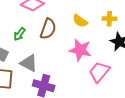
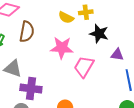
yellow semicircle: (80, 21) -> (66, 17), moved

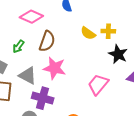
pink star: (62, 48) -> (54, 68), moved

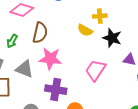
yellow semicircle: (88, 33) -> (85, 30), moved
purple cross: (43, 98) -> (56, 90), moved

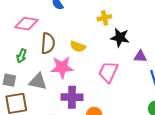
yellow semicircle: (85, 30) -> (78, 47), moved

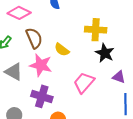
yellow cross: (104, 18) -> (96, 30), size x1.5
brown semicircle: (48, 43) -> (34, 38), turned -45

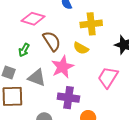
yellow cross: (96, 30) -> (91, 24), moved
pink star: (41, 65) -> (63, 67), turned -30

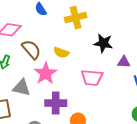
yellow cross: (91, 24) -> (76, 18), moved
pink trapezoid: (108, 77) -> (92, 78), turned -110

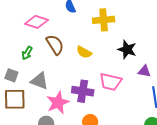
pink star: (46, 73) -> (58, 103), moved
purple cross: (56, 103) -> (83, 91), moved

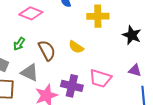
brown semicircle: (55, 45) -> (47, 50), moved
black star: (127, 49) -> (132, 35), moved

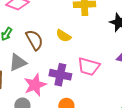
gray triangle: (30, 72) -> (18, 62), turned -48

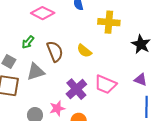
purple cross: (60, 75) -> (76, 89), turned 30
pink star: (35, 85) -> (57, 108), moved, size x0.7

